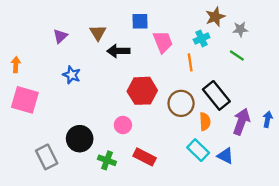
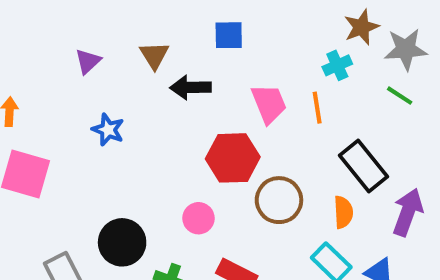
gray star: (240, 29) -> (406, 49), size x1.5
pink trapezoid: (163, 42) -> (269, 104), moved
brown circle: (181, 103) -> (279, 200), moved

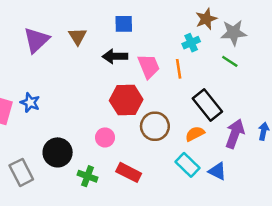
purple triangle: (88, 61) -> (36, 40), size x1.6
black arrow: (190, 87) -> (115, 56), moved
blue star: (108, 130) -> (30, 103), moved
orange semicircle: (343, 212) -> (195, 134), turned -114

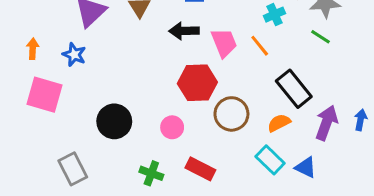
orange line: (179, 69) -> (260, 46), turned -30
blue star: (30, 103) -> (74, 55), moved
black circle: (58, 152) -> (114, 121), moved

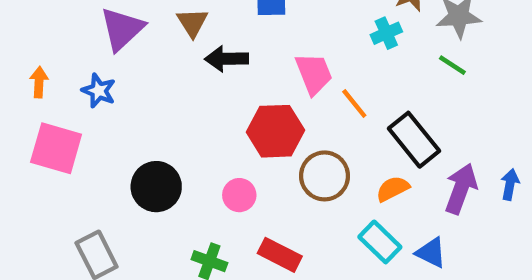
black arrow: (184, 31) -> (226, 59), moved
orange line: (260, 46) -> (354, 103), moved

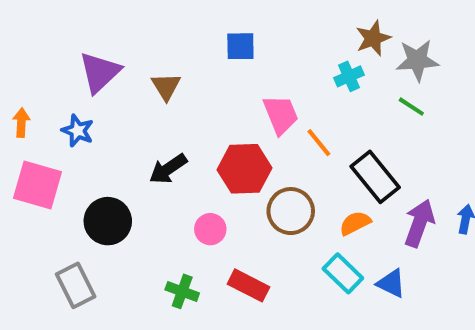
brown triangle: (192, 23) -> (166, 86), moved
black arrow: (226, 59) -> (168, 169), moved, turned -33
black circle: (156, 187) -> (108, 221), moved

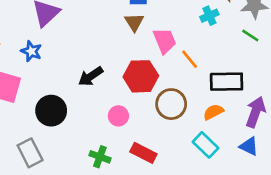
brown triangle: (166, 86) -> (134, 22), moved
black rectangle: (375, 177) -> (227, 82), turned -52
blue triangle: (391, 283) -> (249, 146), moved

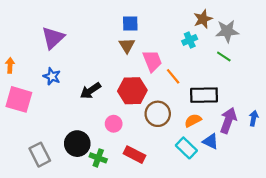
blue star: (31, 51) -> (52, 76), moved
black circle: (51, 111) -> (77, 144), moved
blue triangle: (249, 146) -> (211, 141), moved

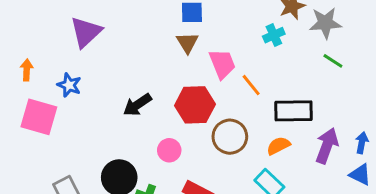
green line: (224, 56) -> (333, 61), moved
blue star: (52, 76) -> (69, 85), moved
blue triangle: (211, 141) -> (360, 175), moved

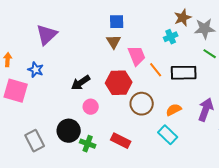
black rectangle: (294, 111) -> (184, 73), moved
pink circle: (169, 150) -> (91, 107), moved

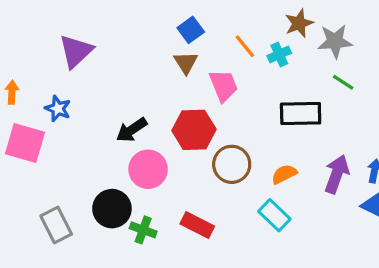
blue square: (117, 22) -> (191, 30), turned -35
orange line: (156, 70) -> (245, 46), moved
pink circle: (91, 107) -> (148, 169), size x1.5

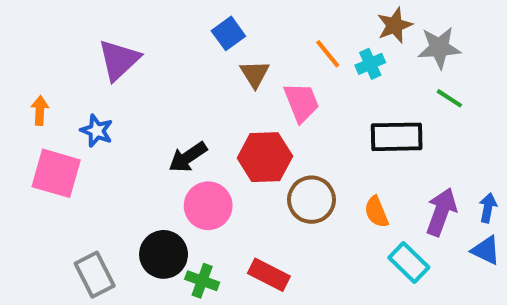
blue square: (191, 30) -> (228, 33), moved
orange semicircle: (284, 174) -> (376, 212), turned -85
cyan rectangle: (274, 215) -> (409, 263), moved

